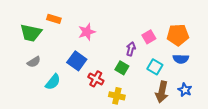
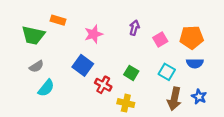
purple arrow: (131, 49) -> (134, 28), moved
cyan semicircle: (53, 82) -> (46, 88), moved

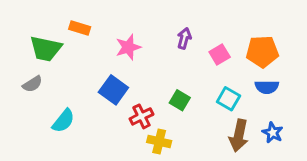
gray semicircle: (36, 66) -> (32, 84), moved
red cross: (103, 85) -> (141, 116), turned 35
yellow cross: (126, 103) -> (159, 141), moved

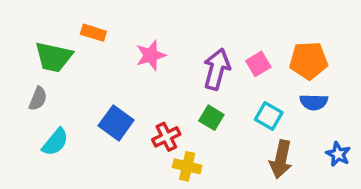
purple arrow: (184, 38) -> (217, 69), moved, size x1.6
gray semicircle: (32, 84) -> (38, 99), turned -36
blue square: (113, 90) -> (116, 123), moved
cyan semicircle: (63, 121) -> (55, 142), moved
blue star: (273, 133) -> (338, 154), moved

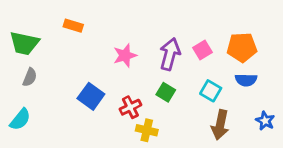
pink star: (151, 55) -> (125, 55), moved
green trapezoid: (54, 57) -> (24, 43), moved
cyan semicircle: (55, 142) -> (20, 119), moved

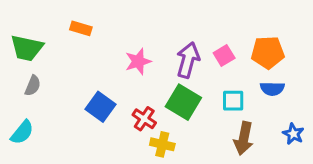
cyan square: (211, 91) -> (233, 101), turned -30
green square: (166, 92) -> (183, 102), size x1.6
red cross: (130, 107) -> (144, 119), turned -30

